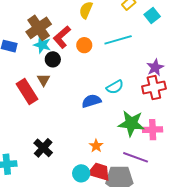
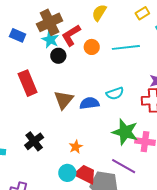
brown triangle: (44, 80) -> (64, 100), moved, size x1.5
orange star: (96, 146) -> (76, 147), moved

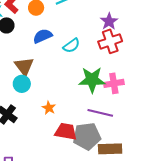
blue semicircle: (89, 103) -> (43, 36), moved
cyan circle: (67, 173) -> (22, 84), moved

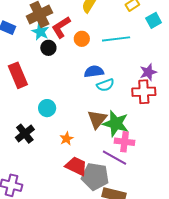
blue semicircle: (43, 36) -> (94, 72), moved
brown triangle: (24, 66) -> (97, 119), moved
pink cross: (114, 83) -> (125, 142), moved

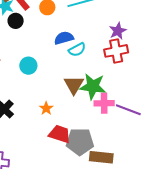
cyan circle: (47, 108) -> (28, 66), moved
purple line: (115, 158) -> (128, 110), moved

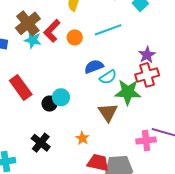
black circle: (16, 21) -> (50, 104), moved
green star: (93, 86) -> (128, 92), moved
pink cross: (104, 103) -> (146, 140), moved

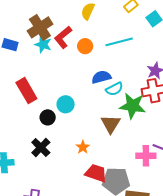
black circle: (50, 104) -> (48, 117), moved

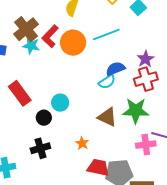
orange circle: (85, 46) -> (73, 43), size x1.6
blue semicircle: (101, 77) -> (115, 69), moved
green star: (133, 106) -> (136, 111), moved
brown triangle: (111, 124) -> (107, 117), turned -30
black cross: (41, 147) -> (40, 148), turned 36

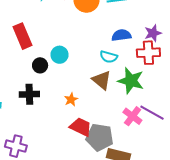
cyan semicircle: (107, 82) -> (109, 57), moved, turned 36
pink cross: (146, 145) -> (132, 116), turned 30

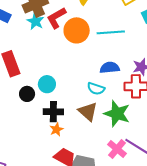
black cross: (29, 94) -> (53, 112), moved

